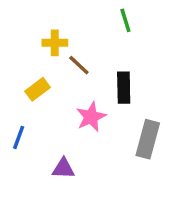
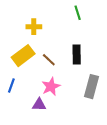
brown line: (79, 65) -> (49, 60), moved
yellow rectangle: (38, 89) -> (23, 56), size x1.5
pink star: (91, 117) -> (51, 87), moved

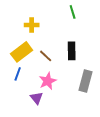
blue line: (11, 85) -> (18, 74), moved
purple triangle: (39, 105) -> (37, 98), turned 48

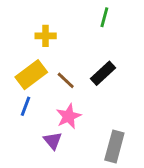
green line: (73, 12) -> (104, 17), turned 32
black rectangle: (72, 51) -> (103, 73), turned 48
gray rectangle: (86, 81) -> (114, 146), moved

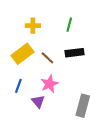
green line: (104, 17) -> (69, 25), moved
black rectangle: (103, 73) -> (74, 53), turned 36
blue line: (25, 106) -> (18, 86), moved

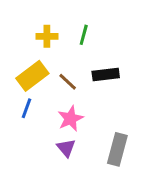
green line: (69, 25) -> (84, 35), moved
blue line: (18, 86) -> (26, 108), moved
purple triangle: (38, 102) -> (66, 148), moved

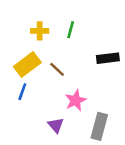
black rectangle: (106, 74) -> (108, 58), moved
pink star: (70, 119) -> (76, 100), moved

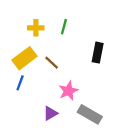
black rectangle: (108, 58) -> (98, 53), turned -72
purple triangle: (56, 125) -> (50, 113), turned 40
gray rectangle: (99, 126) -> (90, 114), turned -75

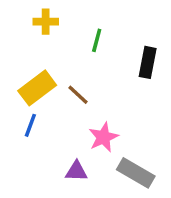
yellow cross: (36, 28) -> (46, 22), moved
black rectangle: (98, 53) -> (148, 62), moved
purple triangle: (50, 113) -> (76, 171), turned 32

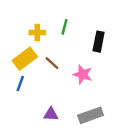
yellow cross: (46, 22) -> (37, 33), moved
pink star: (103, 137) -> (83, 74), moved, turned -30
gray rectangle: (136, 173) -> (91, 115), turned -50

